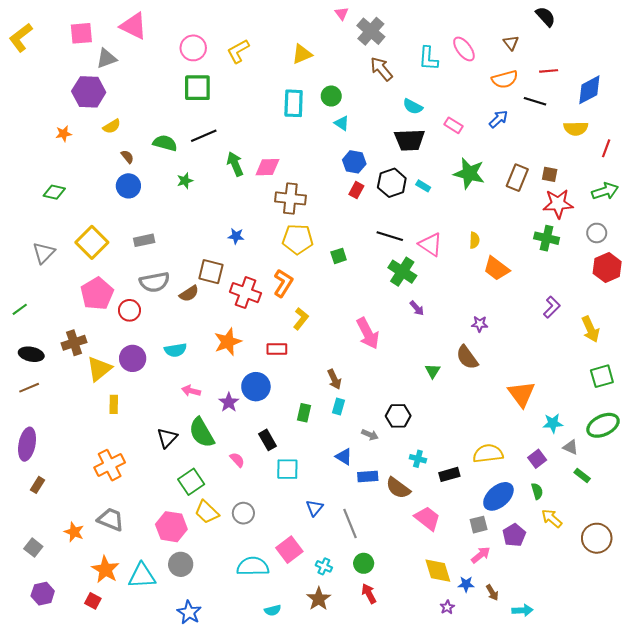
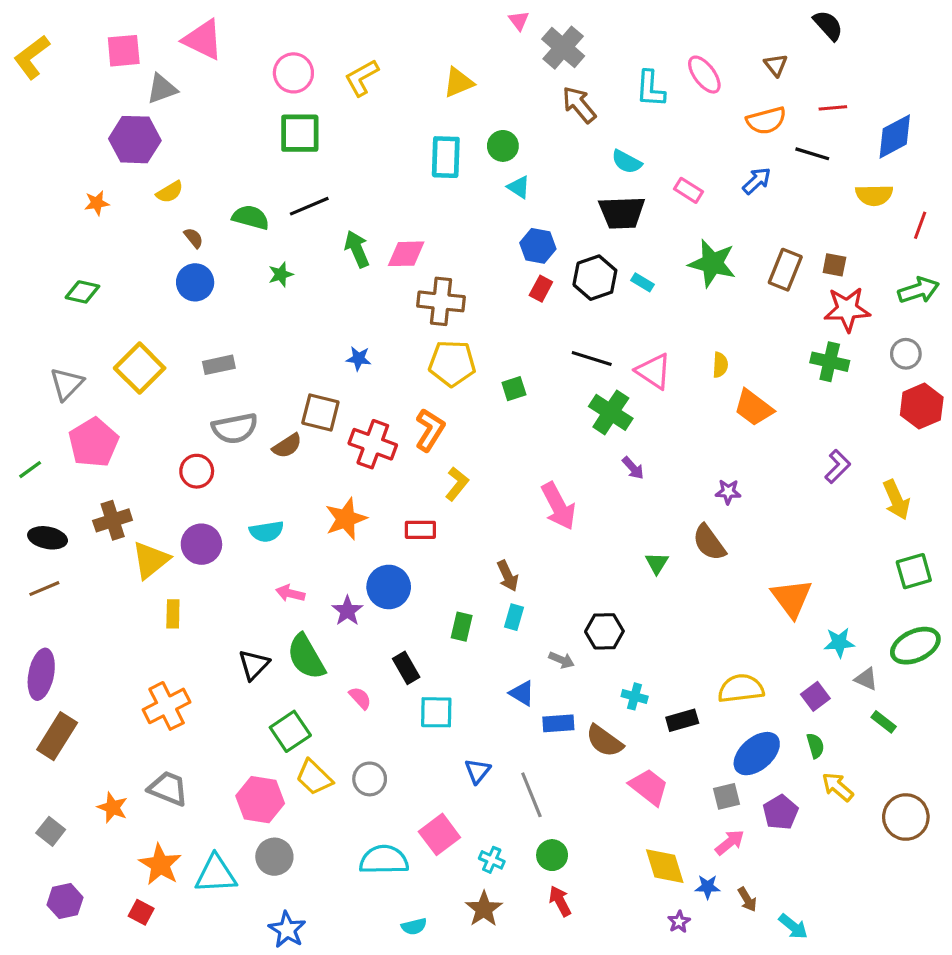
pink pentagon: (97, 294) -> (94, 443), moved
brown rectangle: (37, 485) -> (57, 736), size x1.8
cyan arrow: (522, 610) -> (793, 926), turned 42

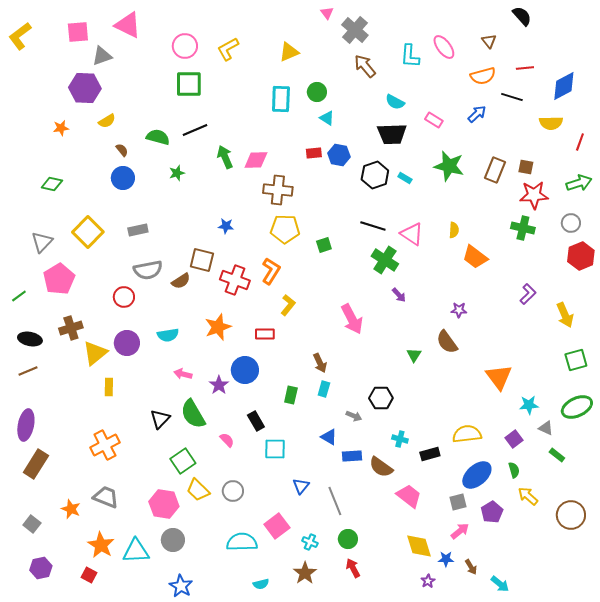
red rectangle: (541, 289) -> (314, 153), moved, turned 56

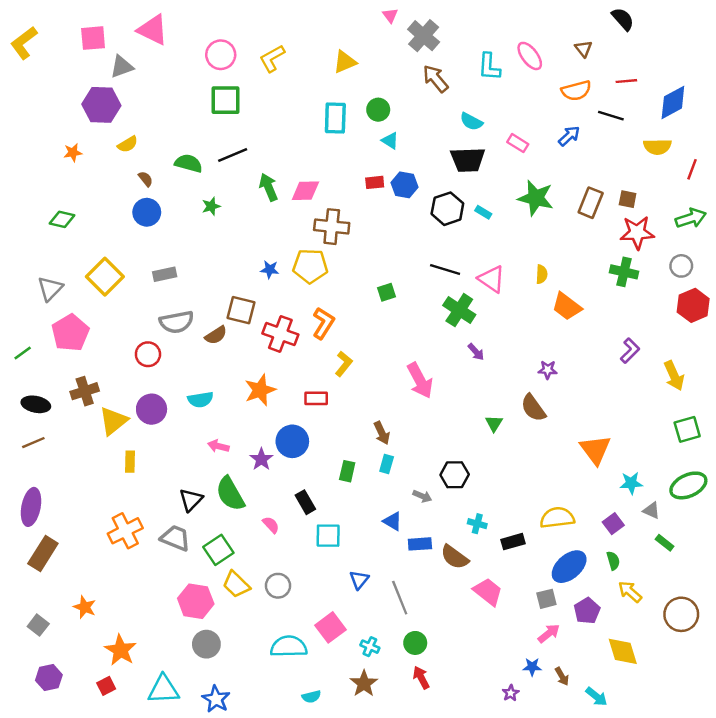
yellow pentagon: (285, 229) -> (310, 266), moved
gray trapezoid: (106, 497) -> (175, 538), moved
yellow diamond: (419, 546) -> (623, 651), moved
cyan triangle: (136, 551) -> (163, 689), moved
red square: (89, 575) -> (106, 686), turned 35

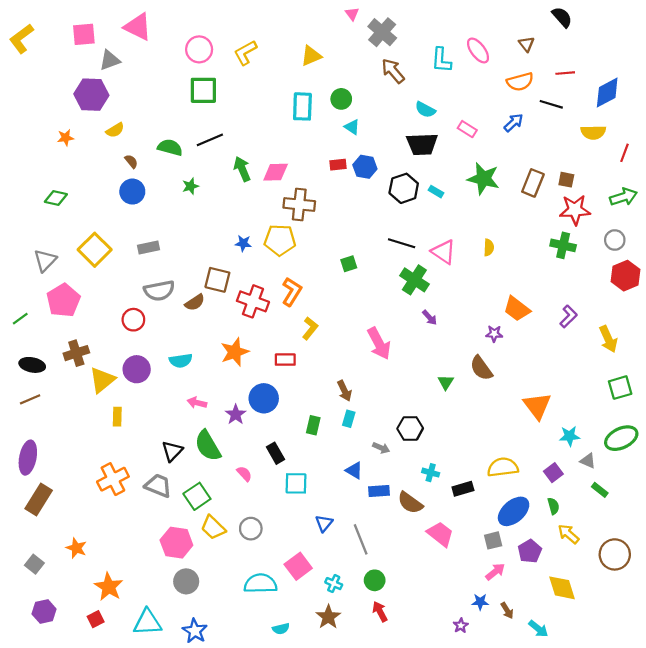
orange trapezoid: (567, 307) -> (517, 309), moved

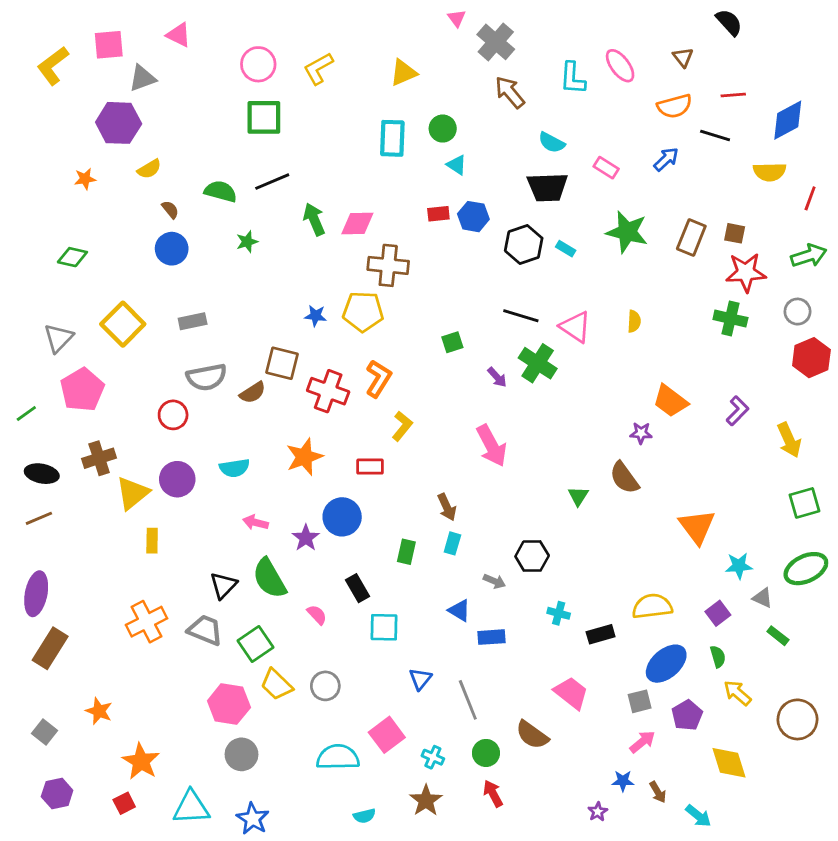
pink triangle: (138, 27) -> (179, 35), size x0.7
yellow L-shape: (21, 39) -> (53, 66), moved
purple arrow: (430, 318) -> (497, 377), moved
brown semicircle: (410, 503) -> (532, 735), moved

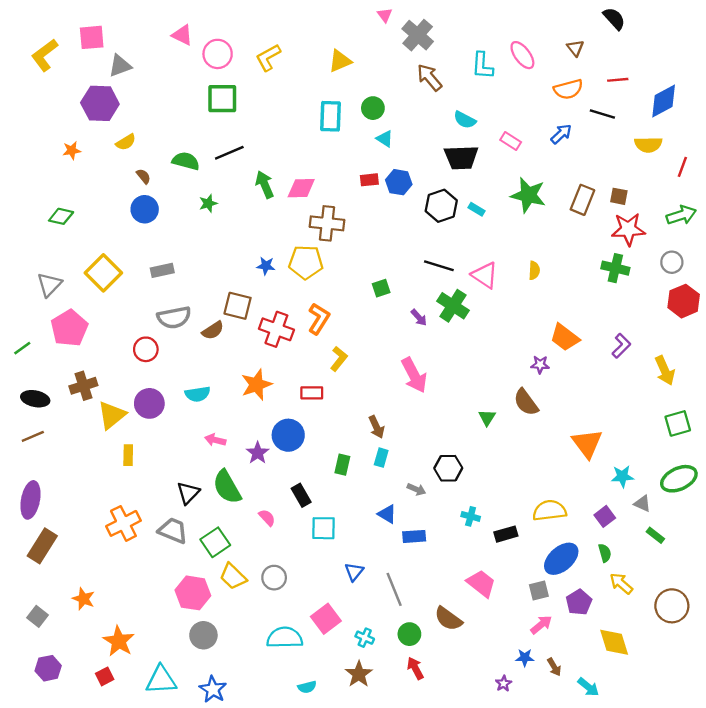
pink triangle: (179, 35) -> (182, 35), moved

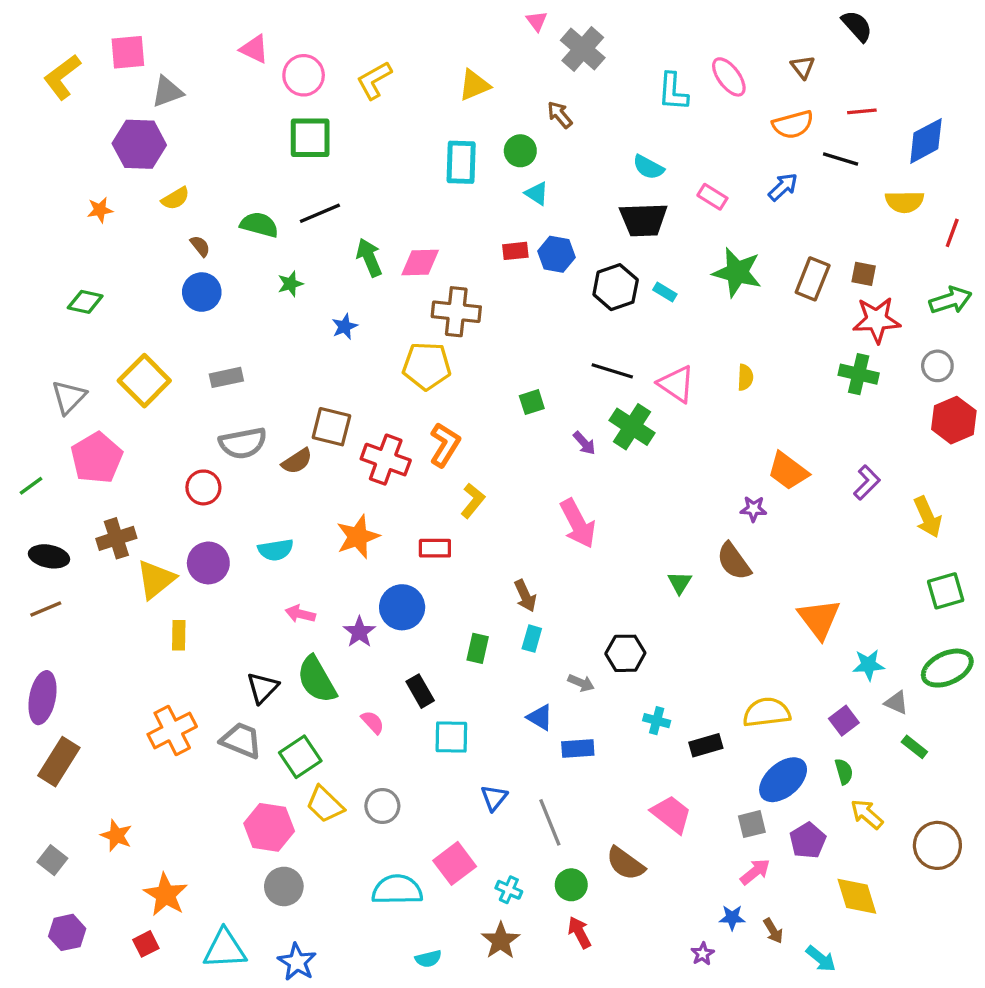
brown arrow: (429, 77) -> (560, 115), moved, size x0.7
blue star: (266, 266) -> (345, 327), moved, turned -30

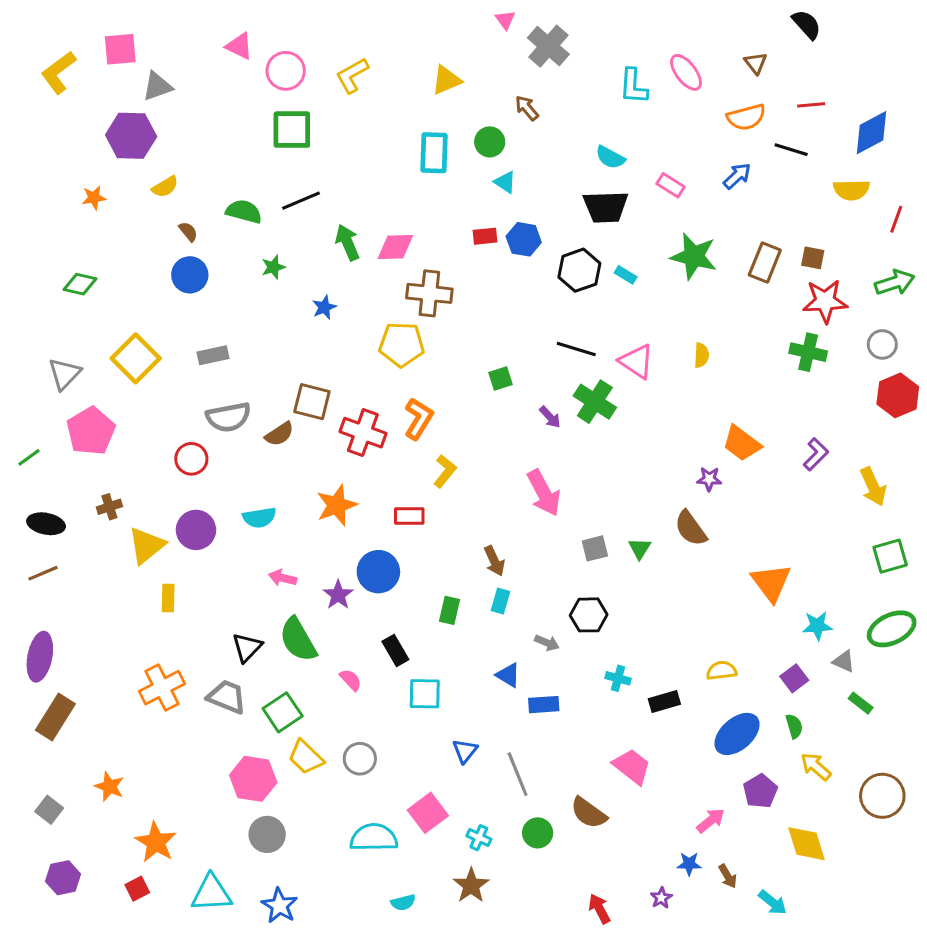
brown cross: (116, 538) -> (109, 507), size x0.7
yellow semicircle: (767, 712) -> (722, 671), size x0.7
gray square: (752, 824) -> (595, 548), moved
red arrow: (579, 932) -> (599, 909), moved

